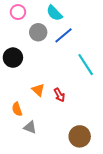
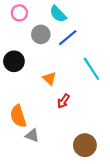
orange triangle: (38, 90) -> (49, 78), moved
red arrow: (59, 95) -> (63, 101), turned 64
orange semicircle: (17, 109) -> (18, 116), size x1.5

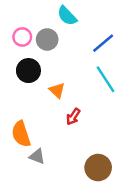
pink circle: (19, 13) -> (22, 37), moved
blue line: (68, 38) -> (103, 43), moved
black circle: (14, 61) -> (28, 71), moved

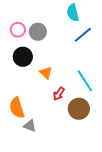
cyan semicircle: (67, 16) -> (73, 13), moved, turned 30
cyan line: (106, 79) -> (85, 81), moved
brown circle: (98, 168) -> (79, 109), moved

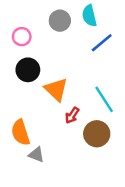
gray circle: (38, 32) -> (60, 21), moved
orange triangle: (46, 73) -> (56, 89), size x1.5

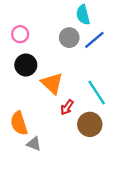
gray circle: (60, 21) -> (69, 38), moved

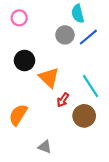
pink circle: (20, 34) -> (19, 18), moved
orange semicircle: (19, 123) -> (18, 115), turned 50
gray triangle: (34, 144) -> (45, 147), moved

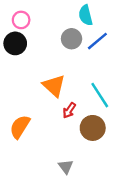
black circle: (24, 60) -> (15, 43), moved
gray triangle: (45, 147) -> (66, 167), moved, turned 32

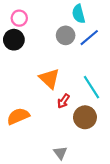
orange semicircle: (20, 127) -> (18, 116), turned 35

